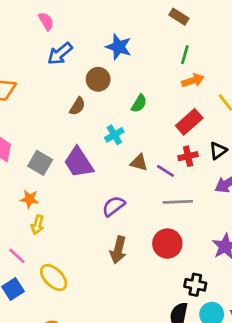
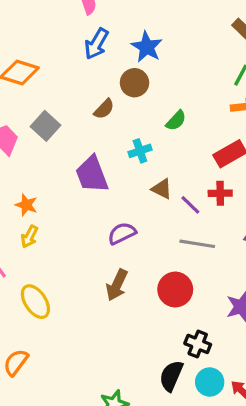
blue star: (119, 47) -> (147, 47), moved
blue arrow: (60, 54) -> (96, 44), turned -32
gray square: (40, 163) -> (45, 126), moved

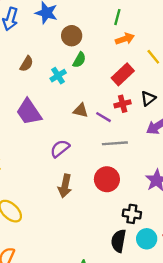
brown circle: (134, 83) -> (72, 36), moved
cyan cross: (140, 151) -> (58, 76), moved

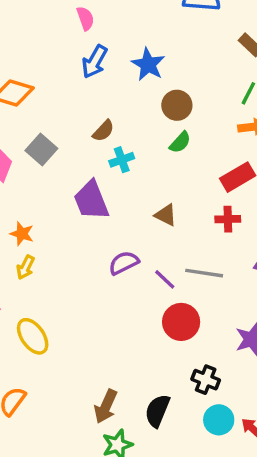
cyan cross: (58, 76) -> (122, 160), moved
purple line: (104, 117) -> (165, 279), moved
brown arrow: (65, 186) -> (106, 406), moved
black semicircle: (119, 241) -> (157, 411), moved

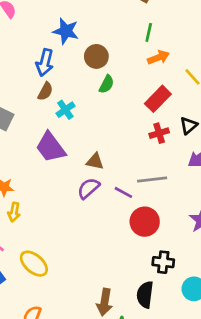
blue arrow: (95, 62) -> (45, 63), moved
brown triangle: (166, 215) -> (95, 161), moved
black cross: (206, 380) -> (163, 262), moved

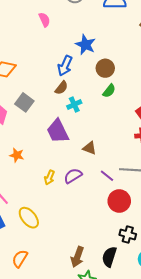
purple semicircle: (88, 188) -> (73, 176), moved
yellow arrow: (14, 212) -> (49, 177), moved

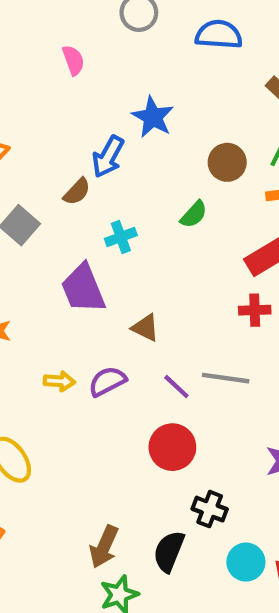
brown circle: (105, 68) -> (227, 162), moved
brown semicircle: (61, 88) -> (77, 192), moved
yellow arrow: (49, 177) -> (59, 381), turned -112
red circle: (119, 201) -> (172, 447), moved

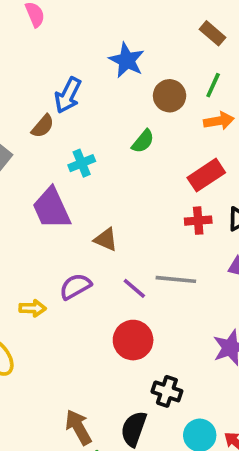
blue star: (153, 117) -> (127, 60), moved
yellow arrow: (59, 381) -> (33, 308), moved
brown arrow: (104, 547) -> (78, 427), turned 129

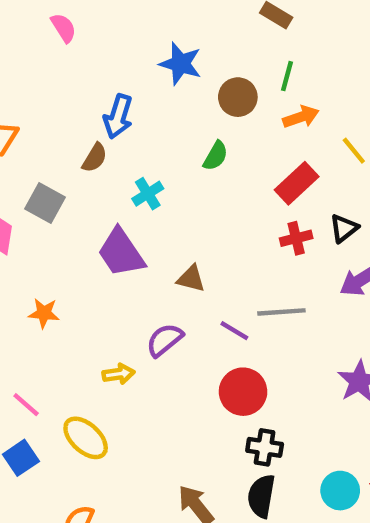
black cross: (167, 391) -> (265, 447), moved

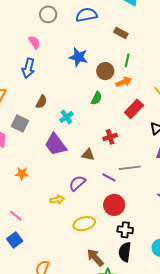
pink semicircle: (64, 28) -> (34, 42), moved
blue arrow: (118, 116) -> (28, 68), moved
orange arrow: (301, 117) -> (124, 82), moved
red cross: (296, 238) -> (110, 137), moved
yellow ellipse: (86, 438) -> (84, 224), moved, turned -55

